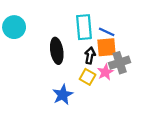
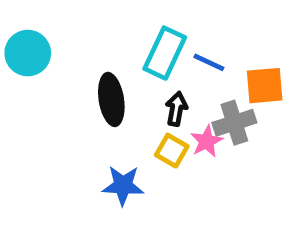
cyan rectangle: (84, 27) -> (165, 53), turned 30
orange square: (107, 47) -> (265, 86), moved
blue star: (63, 95) -> (123, 185), turned 30

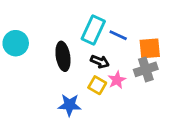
cyan circle: (28, 53) -> (16, 43), moved
black arrow: (176, 109) -> (100, 62), turned 102
gray cross: (234, 123) -> (146, 69), moved

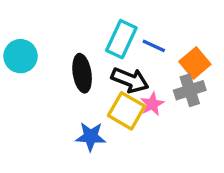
orange square: (150, 48) -> (195, 63), turned -35
black arrow: (100, 62) -> (130, 80), size x1.5
yellow square: (97, 85) -> (127, 111), size x1.5

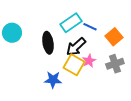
cyan rectangle: (121, 39) -> (71, 23), turned 30
black arrow: (130, 80) -> (76, 47), turned 115
gray cross: (190, 90) -> (115, 64), moved

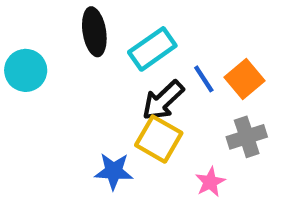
blue line: (90, 27) -> (204, 79), moved, turned 32
black ellipse: (48, 43) -> (94, 32), moved
pink star: (89, 61) -> (210, 182), moved

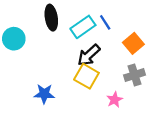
blue line: (204, 79) -> (105, 22), moved
blue star: (114, 171) -> (44, 94), moved

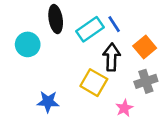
cyan circle: (14, 39) -> (28, 44), moved
black arrow: (89, 55) -> (112, 57), moved, turned 135

